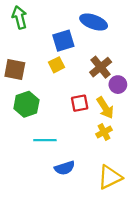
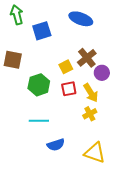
blue square: (63, 41) -> (42, 31), moved
yellow square: (57, 65) -> (66, 67), moved
green hexagon: (26, 104) -> (39, 85), moved
yellow triangle: (110, 177) -> (95, 153), turned 45

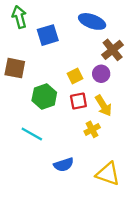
brown cross: (87, 58) -> (113, 50), moved
purple circle: (102, 73) -> (101, 74), moved
yellow cross: (90, 114) -> (92, 129), moved
cyan line: (39, 121) -> (32, 134), moved, turned 30

